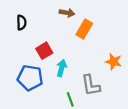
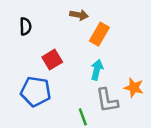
orange star: (114, 62) -> (134, 88), moved
cyan arrow: (62, 68) -> (97, 70), moved

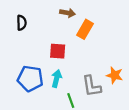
red square: (52, 60) -> (58, 51), moved, turned 35
cyan arrow: (97, 70) -> (57, 79), moved

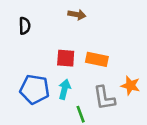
orange rectangle: (85, 29) -> (97, 59), moved, turned 72

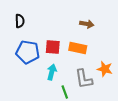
brown arrow: (77, 15) -> (87, 24), moved
blue pentagon: (35, 89) -> (28, 52), moved

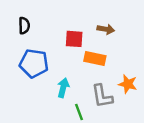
red square: (53, 47) -> (74, 39), moved

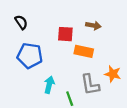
black semicircle: (24, 26) -> (21, 22), turned -32
cyan arrow: (63, 88) -> (49, 85), moved

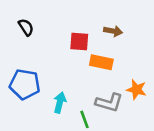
blue pentagon: (30, 56) -> (25, 84), moved
gray L-shape: (90, 85) -> (109, 103), turned -65

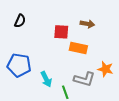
black semicircle: (26, 27) -> (20, 21), turned 56
cyan arrow: (60, 103) -> (46, 79), turned 140

